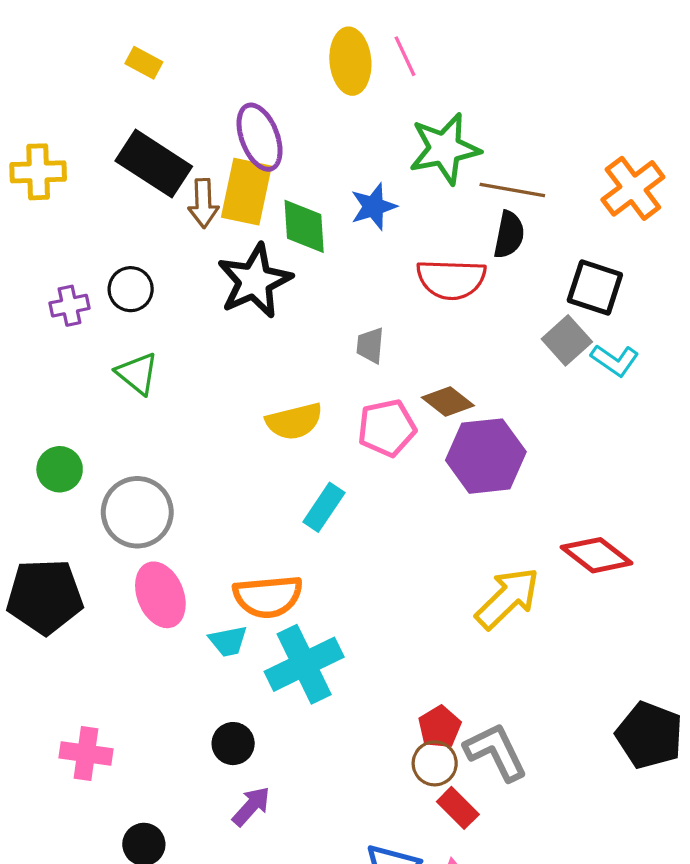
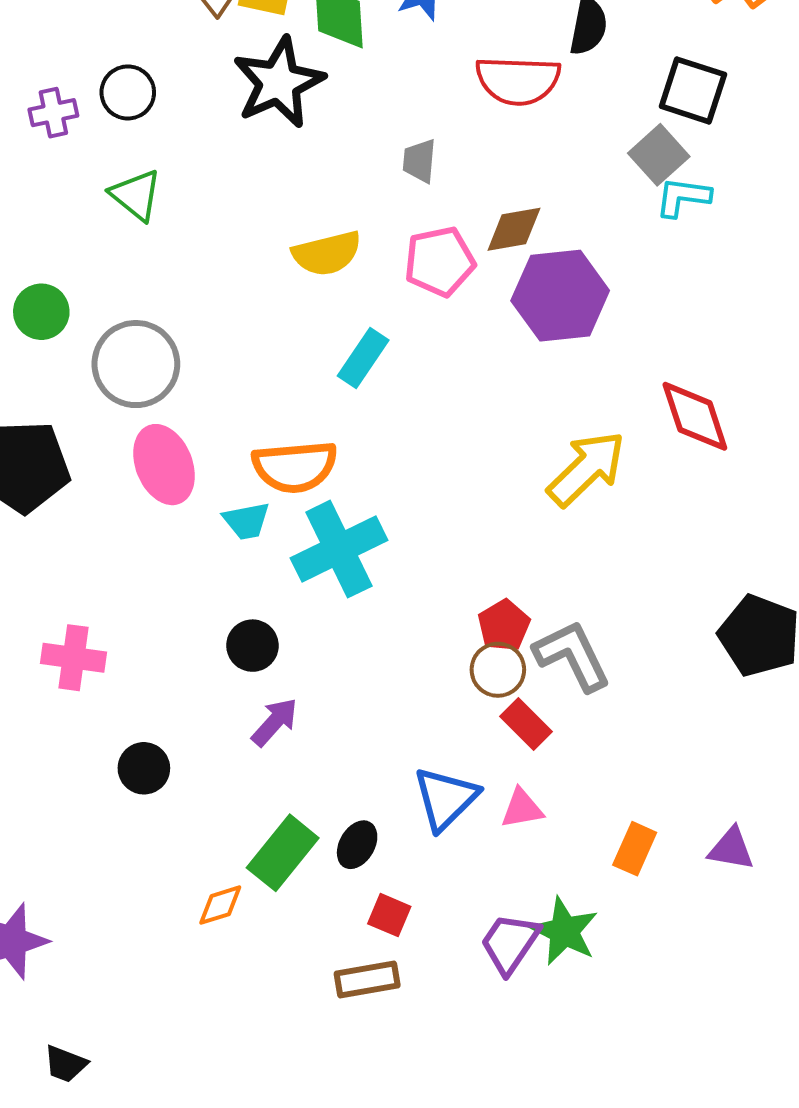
cyan L-shape: (615, 360) -> (683, 197), moved, turned 153
brown diamond: (448, 402) -> (514, 229), turned -48
red diamond: (597, 555) -> (695, 416), turned 34

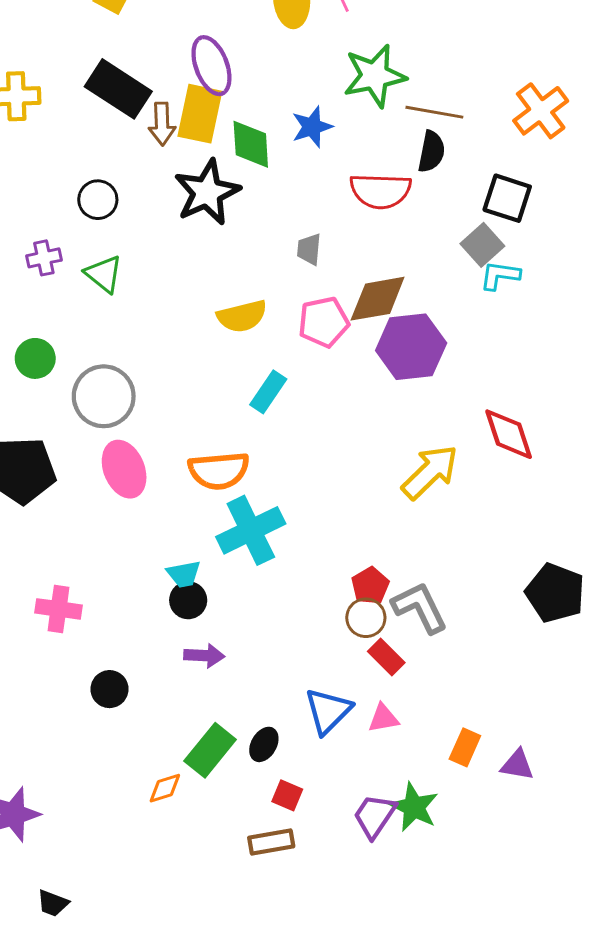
purple cross: (53, 113) -> (44, 258), moved
brown diamond: (514, 229) -> (378, 299), size x1.4
cyan trapezoid: (246, 521) -> (184, 574), moved
purple arrow: (275, 722) -> (204, 656), turned 51
purple triangle: (731, 849) -> (517, 765), moved

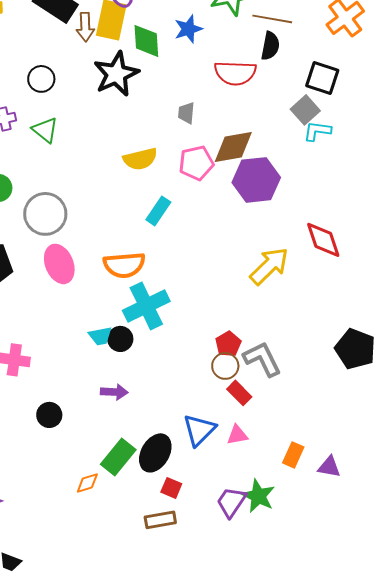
black circle: (188, 600) -> (120, 339), moved
black ellipse: (264, 744) -> (155, 453), size x1.6

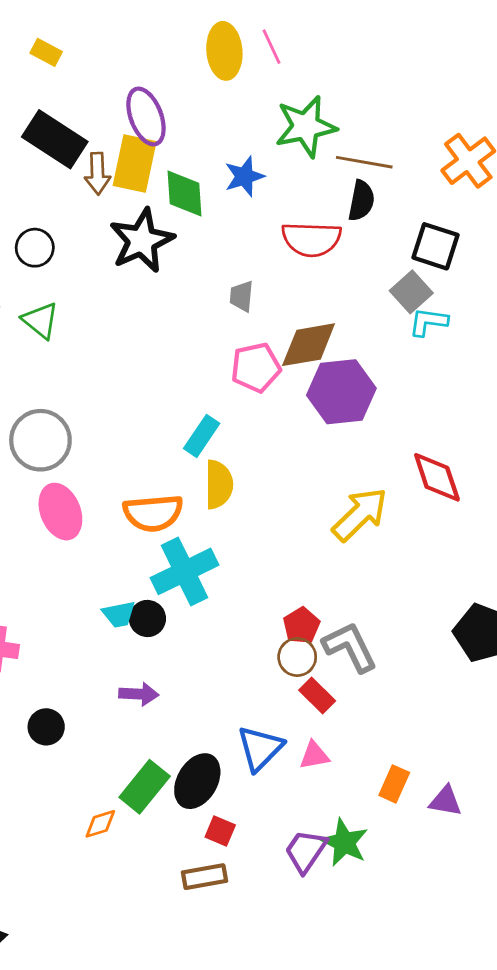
yellow semicircle: (140, 159) -> (219, 484), moved, turned -76

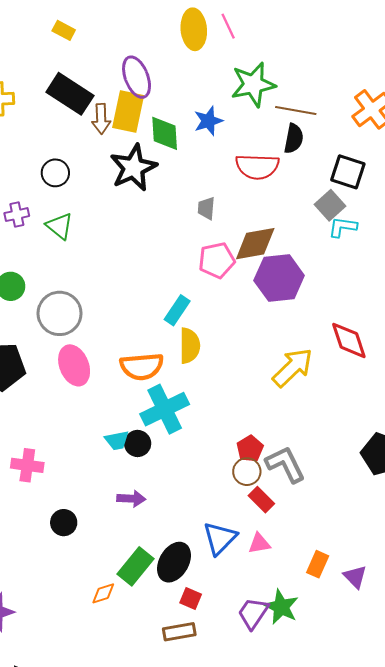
purple triangle: (445, 801) -> (355, 577), turned 35

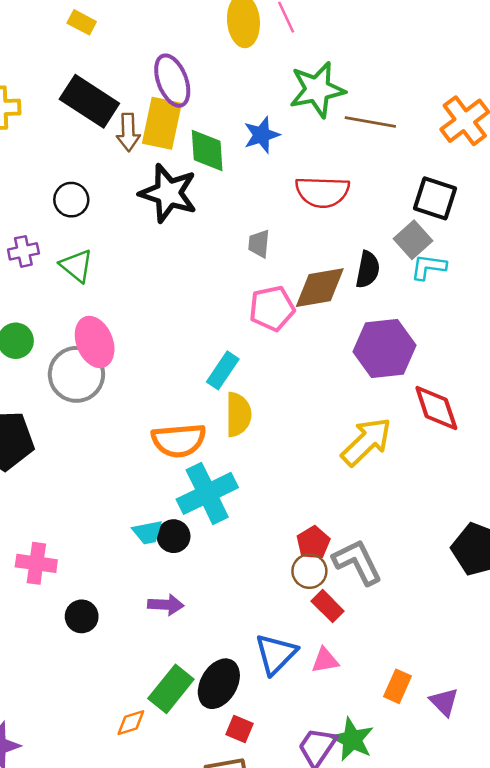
black semicircle: (294, 139) -> (368, 270), moved
black star: (133, 168) -> (168, 193), turned -30
purple hexagon: (279, 278) -> (385, 348), moved
pink ellipse: (74, 365) -> (95, 342), moved
black circle: (64, 523) -> (82, 616), moved

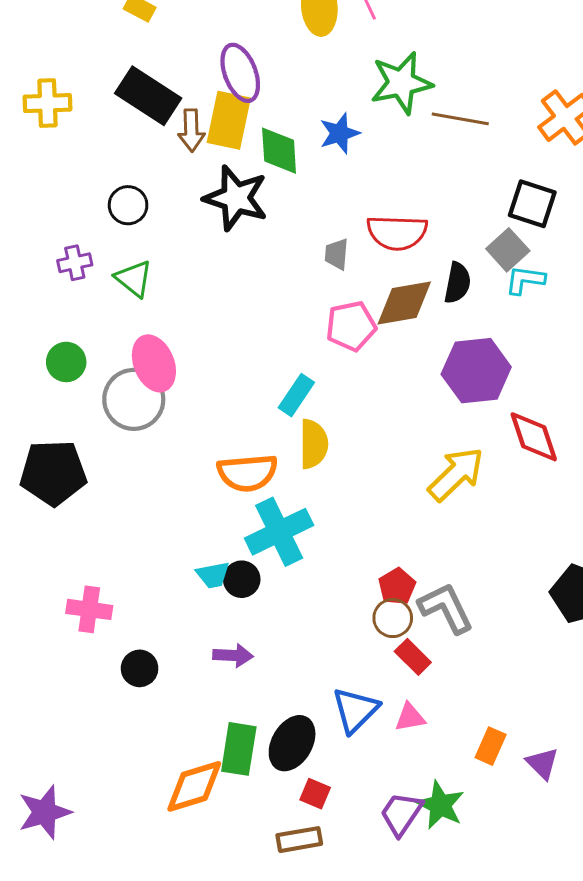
red semicircle: (322, 192) -> (397, 233), moved
green rectangle: (171, 689) -> (239, 749), turned -30
orange diamond: (131, 723) -> (194, 786), size x1.8

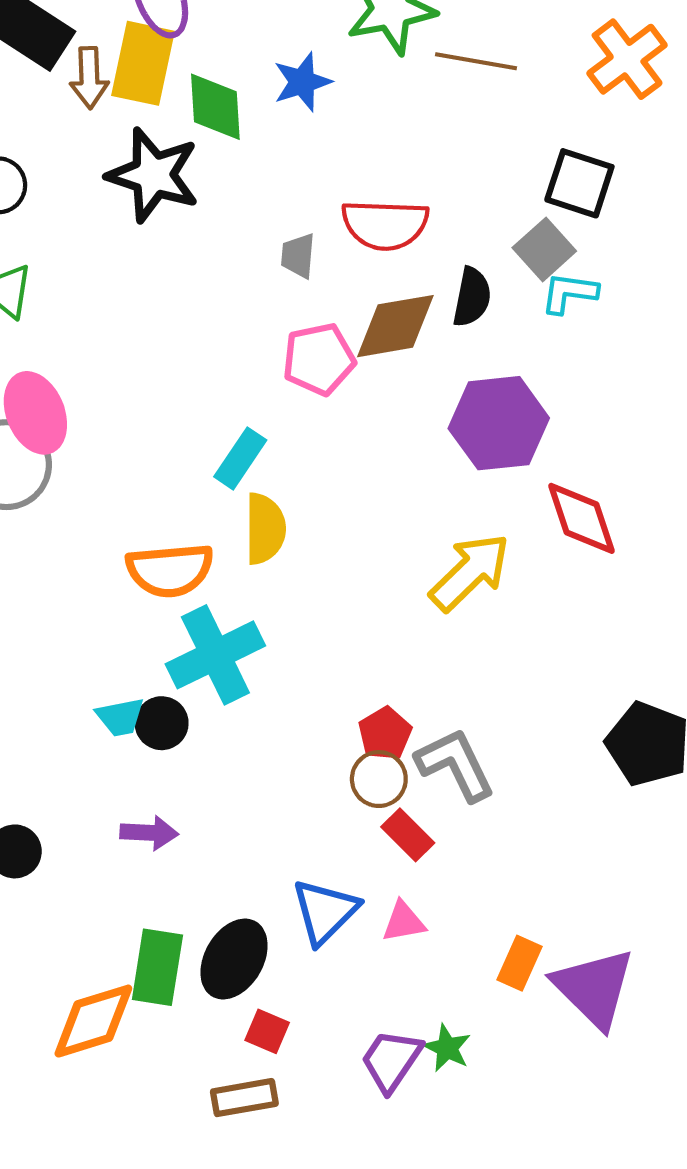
purple triangle: (542, 763) -> (594, 988), size x1.8
green star: (440, 805) -> (447, 1048), size x0.7

